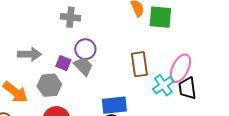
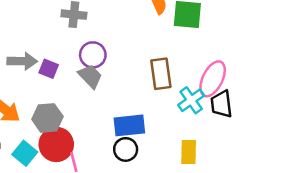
purple square: (63, 63) -> (49, 69), moved
gray hexagon: (49, 85) -> (47, 118), moved

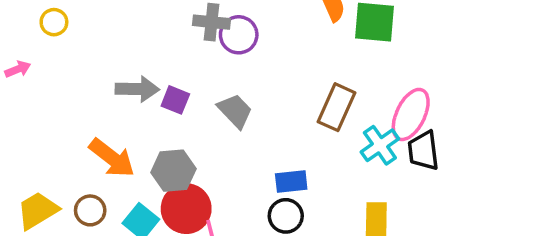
purple circle: (93, 55) -> (239, 35), moved
brown rectangle: (161, 74) -> (336, 107), turned 32
blue rectangle: (129, 125) -> (291, 181), size x0.7

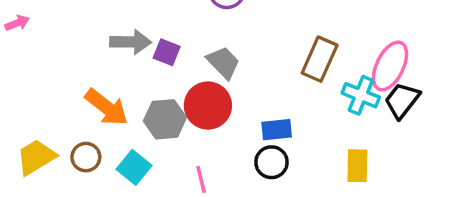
cyan cross: (380, 145) -> (361, 95), turned -33
black trapezoid: (423, 151) -> (402, 100), turned 45
red circle: (186, 209) -> (208, 106), moved

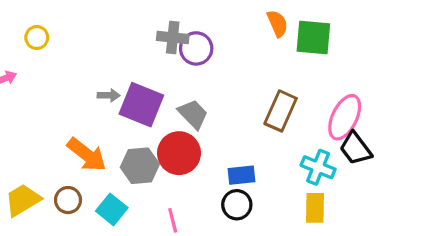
gray arrow: (131, 42) -> (109, 95), size x0.6
purple square: (167, 52) -> (141, 105), size x1.8
cyan cross: (361, 95) -> (318, 167), moved
black trapezoid: (402, 100) -> (356, 148), turned -75

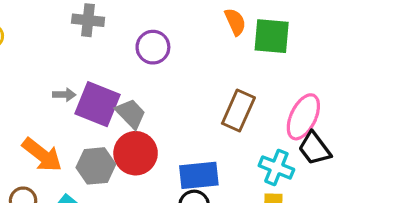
gray cross: (173, 38) -> (88, 20), moved
gray trapezoid: (193, 114) -> (131, 114), moved
blue rectangle: (241, 175) -> (199, 175), size x1.4

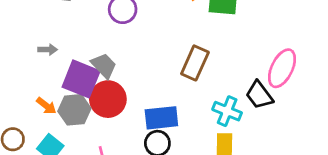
purple square: (98, 104) -> (81, 79), moved
pink ellipse: (303, 117) -> (282, 68), moved
orange arrow: (42, 155) -> (46, 106), moved, size x0.6

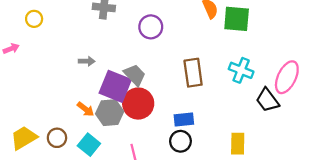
brown rectangle: (195, 63) -> (193, 73), moved, turned -32
cyan cross: (227, 111) -> (241, 70), moved
blue rectangle: (161, 118) -> (184, 120), size x0.7

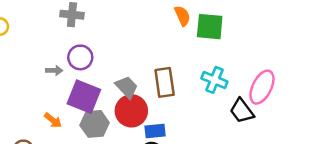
purple circle: (151, 27) -> (80, 57), moved
gray trapezoid: (135, 75) -> (127, 87), moved
red circle: (138, 104) -> (131, 111), moved
gray hexagon: (110, 113) -> (95, 124), moved

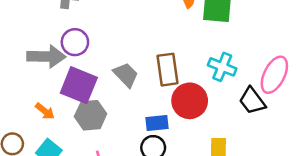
gray arrow: (54, 70) -> (46, 56), size x2.0
red circle: (131, 111) -> (190, 101), moved

